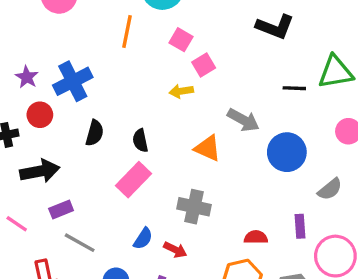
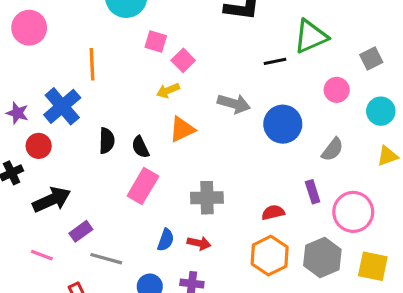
orange line: (127, 31) -> (92, 64), moved
black semicircle: (95, 133) -> (107, 141), moved
orange triangle: (208, 148) -> (182, 129), moved, turned -36

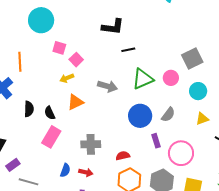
green triangle: (311, 36) -> (143, 79), moved
gray square: (371, 58) -> (192, 59), size x1.5
black line: (275, 61) -> (128, 50), moved
blue circle: (283, 124) -> (140, 116), moved
red semicircle: (273, 212) -> (123, 156), moved

